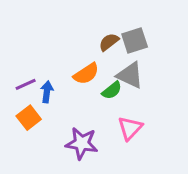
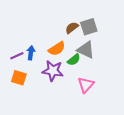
blue arrow: (47, 92) -> (31, 53), moved
orange square: (29, 118) -> (19, 78), turned -35
purple star: (82, 143) -> (53, 71), moved

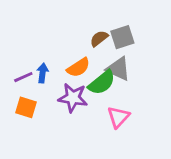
green semicircle: (74, 60) -> (102, 83), size x1.5

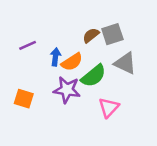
gray triangle: (118, 69) -> (125, 63), moved
blue arrow: (43, 73) -> (55, 57), moved
purple line: (23, 77) -> (28, 45), moved

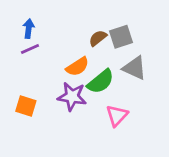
blue arrow: (55, 57) -> (29, 29), moved

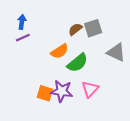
gray triangle: (135, 68) -> (116, 52), moved
purple star: (72, 96) -> (62, 91), moved
orange square: (26, 106) -> (45, 93), moved

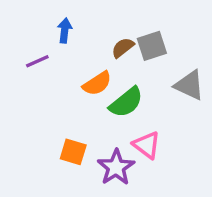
blue arrow: (22, 22) -> (65, 31), moved
pink triangle: (90, 89) -> (147, 145), turned -36
purple star: (62, 91) -> (116, 167), moved, turned 30

